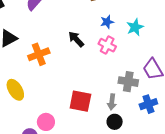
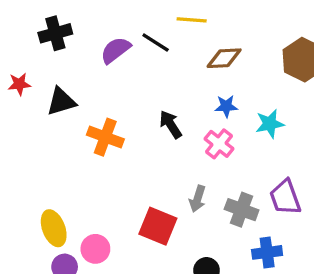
orange cross: (39, 54) -> (105, 137), turned 30
yellow ellipse: (15, 90) -> (54, 228), moved
gray arrow: (112, 102) -> (198, 199), moved

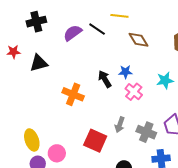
brown diamond: (224, 58) -> (138, 40), turned 60
blue star: (226, 106) -> (125, 72), moved
orange cross: (105, 137) -> (73, 94), moved

